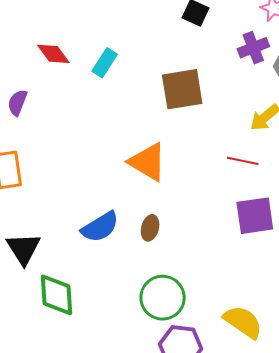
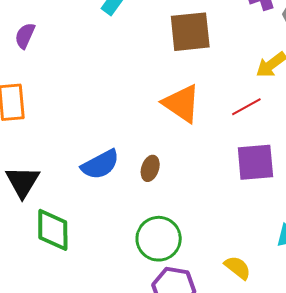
red line: (243, 161) -> (246, 107), turned -44
orange triangle: (148, 162) -> (182, 103), moved
yellow semicircle: (243, 322) -> (238, 268), size x0.7

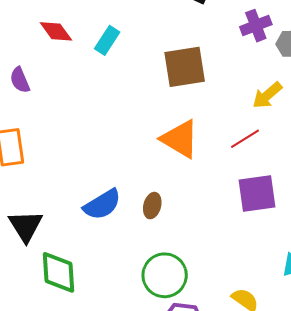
purple semicircle: (25, 36) -> (20, 80), turned -44

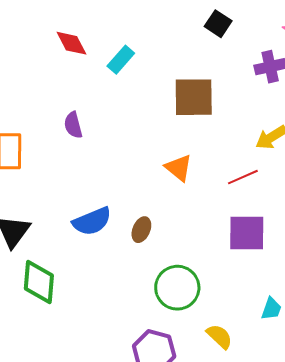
purple semicircle: (20, 80) -> (73, 125), moved
orange triangle: (180, 139) -> (179, 168), size x0.7
green circle: (165, 275) -> (177, 288), moved

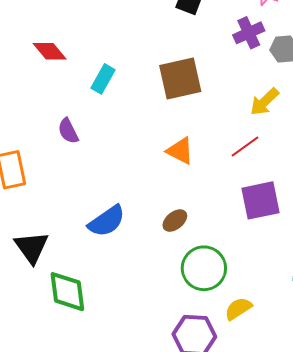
cyan rectangle: (121, 60) -> (103, 79), moved
brown ellipse: (141, 230) -> (175, 221), moved, turned 40
yellow semicircle: (219, 336) -> (238, 309), moved, turned -64

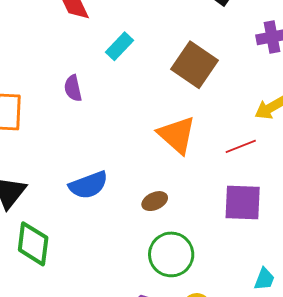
brown square: (180, 79) -> (194, 65), turned 33
orange triangle: (180, 151) -> (177, 135), size x1.4

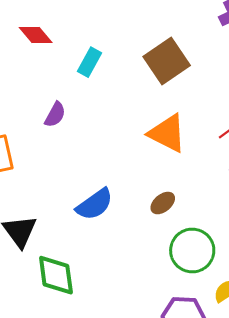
brown square: (194, 65) -> (167, 61), turned 36
purple semicircle: (73, 88) -> (55, 115), turned -124

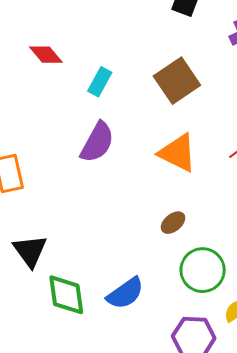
purple semicircle: (55, 115) -> (97, 142), moved, size x1.6
blue semicircle: (95, 204) -> (125, 293), moved

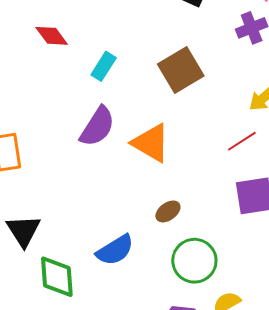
orange triangle: (178, 153) -> (151, 143), moved
blue semicircle: (125, 293) -> (115, 250), moved

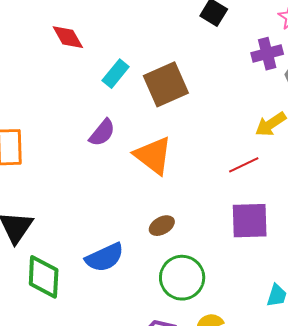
brown square: (181, 70) -> (166, 84), moved
purple semicircle: (97, 127) -> (102, 133), size x0.7

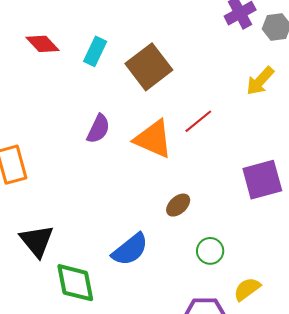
cyan rectangle: (116, 74) -> (95, 51), moved
red line: (244, 165) -> (198, 121), moved
green circle: (182, 278) -> (210, 251), size x0.6

